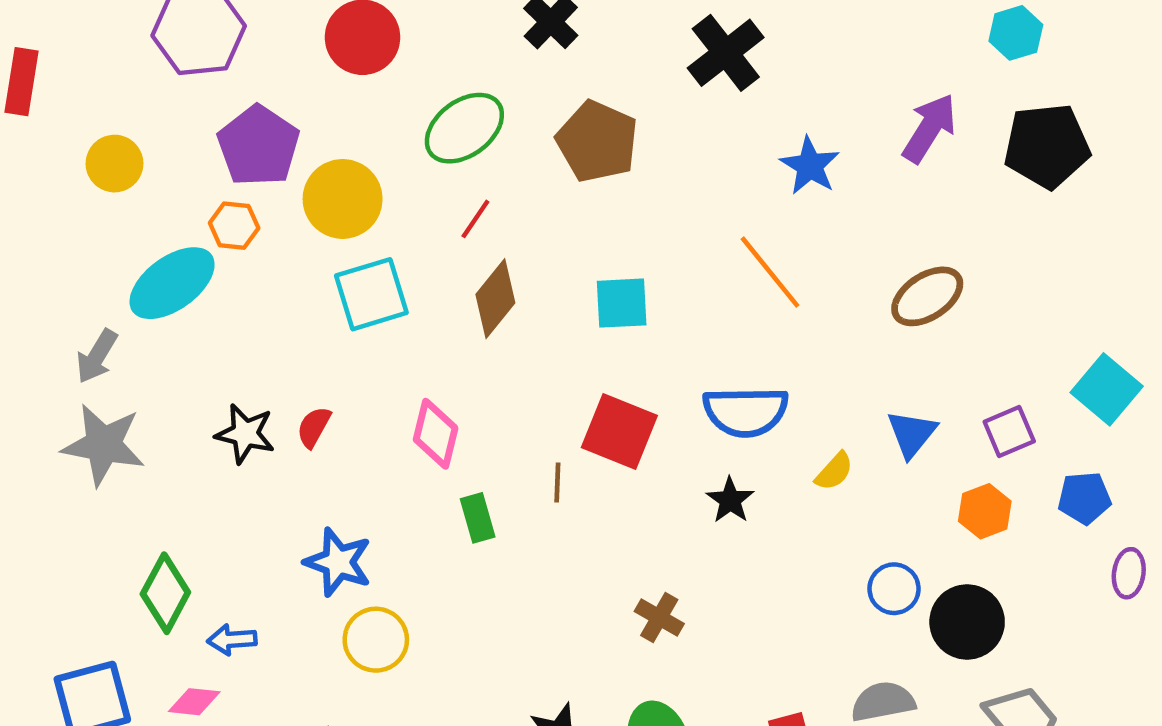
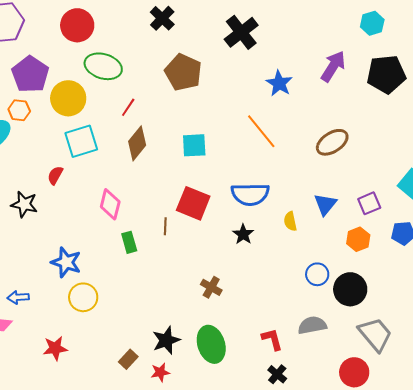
green ellipse: (464, 128) -> (103, 66), moved, turned 54
red semicircle: (314, 427) -> (55, 175), moved
yellow semicircle: (834, 471) -> (290, 221), turned 126

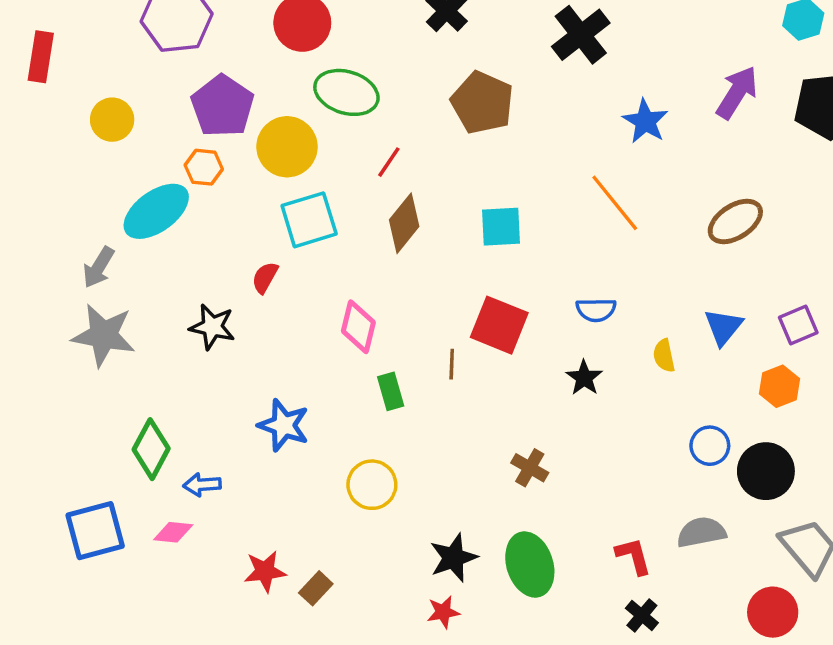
blue semicircle: (250, 194) -> (596, 310), size x0.6
yellow circle: (83, 297) -> (372, 485), moved
brown rectangle: (128, 359) -> (316, 588), moved

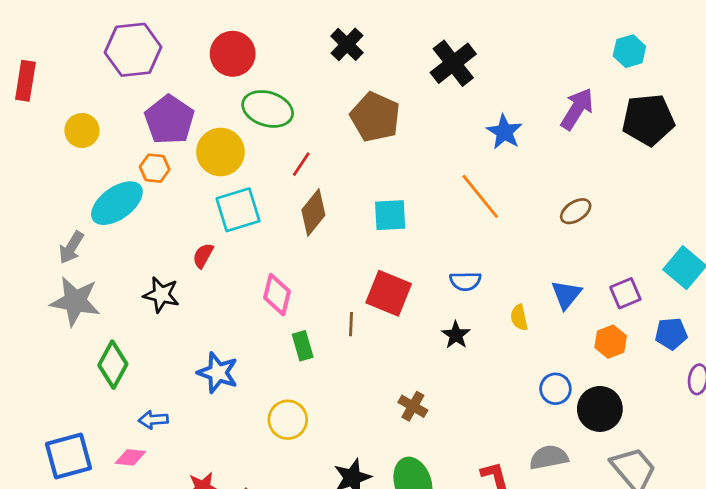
brown ellipse: (735, 221) -> (576, 211), size x0.7
green diamond: (151, 449) -> (113, 365), moved

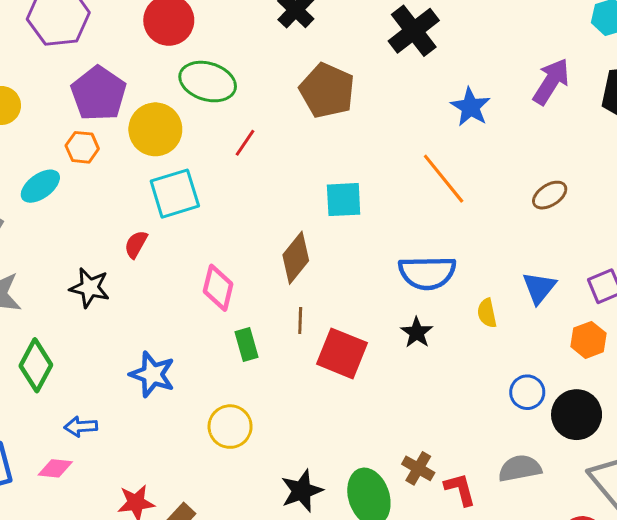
cyan ellipse: (117, 203) -> (40, 186), size x0.7
brown diamond: (313, 213) -> (296, 258), moved
blue semicircle: (465, 281) -> (427, 273), size x1.6
red square: (389, 293) -> (342, 353), moved
brown cross: (413, 406) -> (418, 468), moved

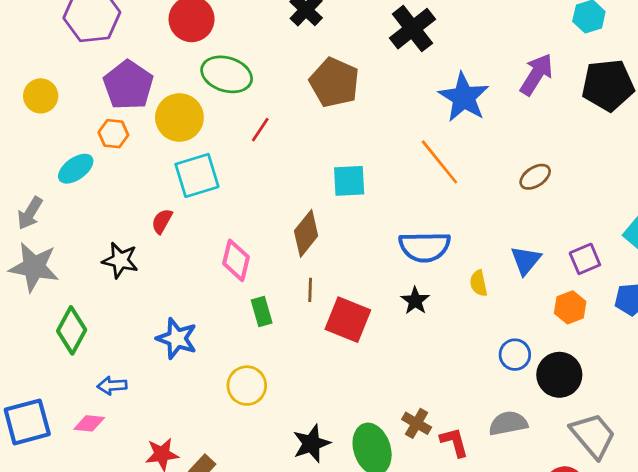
blue star: (470, 107) -> (464, 97), size x1.4

